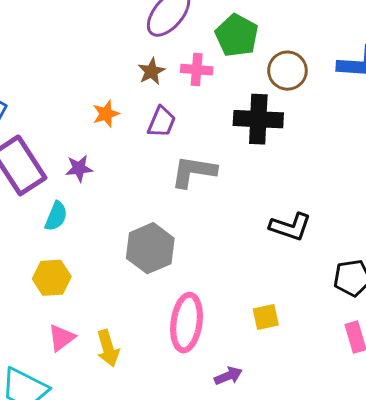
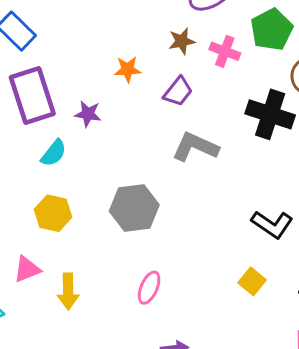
yellow hexagon: (52, 278) -> (53, 213), moved
yellow square: (266, 317) -> (252, 281), moved, turned 36
pink ellipse: (187, 323) -> (149, 288), size x0.6

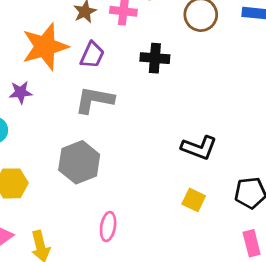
orange star: (128, 69) -> (45, 47), size x2.0
black cross: (270, 114) -> (155, 58), moved, size x0.7
gray L-shape: (195, 147) -> (94, 100), moved

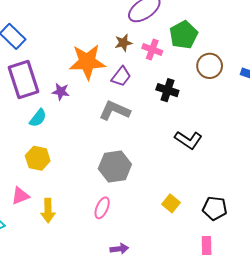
black L-shape: (199, 148) -> (188, 140), moved
gray hexagon: (79, 162) -> (115, 166), moved

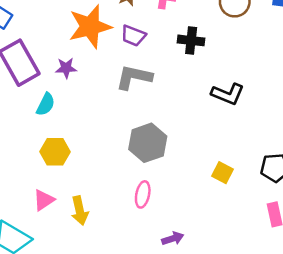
purple trapezoid: (121, 76) -> (133, 36), turned 85

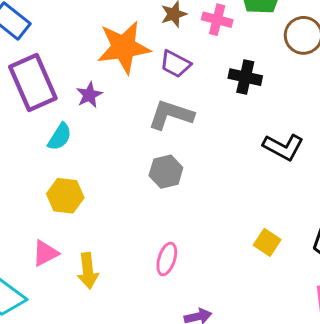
purple star: (66, 68) -> (89, 95), turned -30
gray hexagon: (148, 143) -> (166, 172), moved, size x0.7

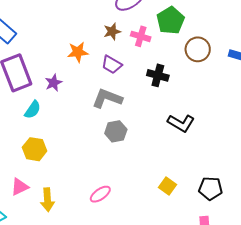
orange star: (124, 47) -> (78, 52), size x0.6
gray hexagon: (166, 172) -> (116, 131), moved
pink ellipse: (167, 259) -> (100, 194), turned 35

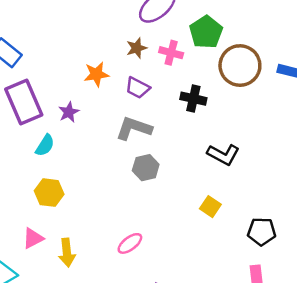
brown circle: (198, 49) -> (240, 66), size x1.4
yellow square: (167, 186) -> (210, 207), moved

